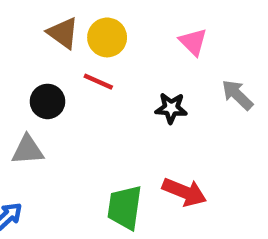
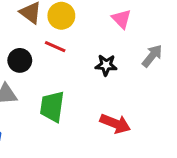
gray arrow: (237, 95) -> (152, 56), turned 85
green trapezoid: (125, 207) -> (52, 107), moved

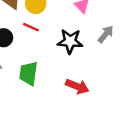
black star: (106, 65) -> (70, 41), size x1.5

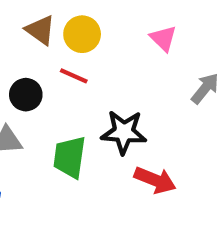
black star: (70, 41) -> (124, 132), moved

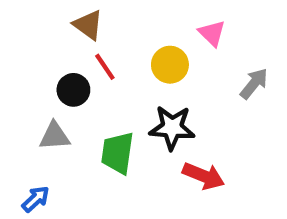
yellow circle: (82, 34) -> (170, 65), moved
red line: (74, 76) -> (105, 67), moved, turned 32

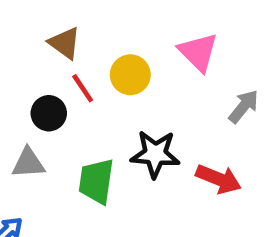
pink triangle: (212, 33) -> (198, 52), size x1.4
yellow circle: (170, 65) -> (130, 75), moved
red arrow: (204, 176) -> (219, 179), moved

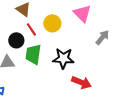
red arrow: (219, 179) -> (81, 82), moved
green trapezoid: (96, 181) -> (33, 54), moved

